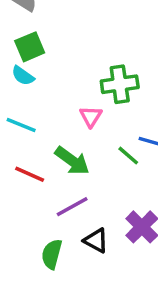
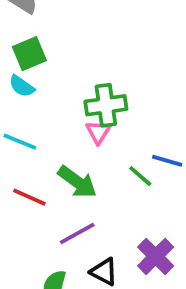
green cross: (120, 84) -> (106, 105), moved

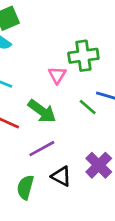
green cross: (106, 105) -> (83, 56), moved

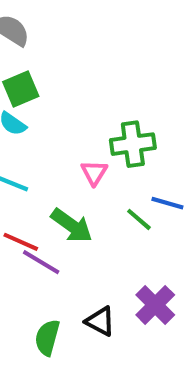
purple line: (42, 149) -> (41, 262), moved, turned 60

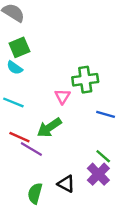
green line: (139, 219) -> (103, 156), moved
green arrow: (72, 226) -> (49, 128), turned 110

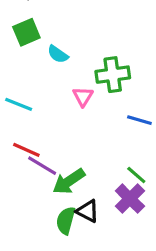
cyan semicircle: (15, 68) -> (58, 54), moved
green arrow: (49, 128) -> (69, 181), moved
green semicircle: (35, 193) -> (66, 221), moved

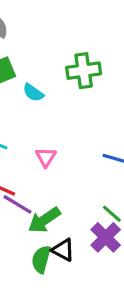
green cross: (113, 75) -> (84, 71), moved
pink triangle: (83, 97) -> (46, 157), moved

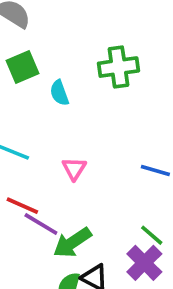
cyan semicircle: (33, 93) -> (59, 93), turned 35

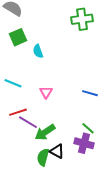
green cross: (118, 67) -> (82, 19), moved
red line: (22, 206) -> (18, 112), turned -42
purple cross: (144, 263) -> (84, 143), turned -30

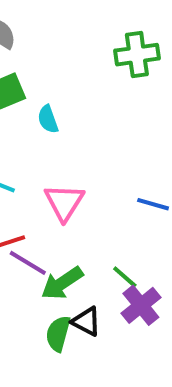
pink triangle: (46, 92) -> (64, 202), size x1.5
green line: (88, 128) -> (125, 277), moved
purple cross: (84, 143) -> (141, 305), turned 36

